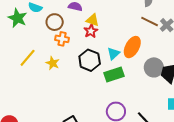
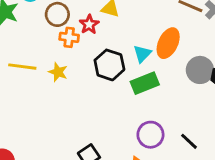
red star: (91, 31) -> (89, 24), moved
yellow line: (28, 58) -> (22, 67), turned 60

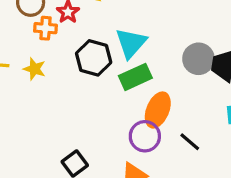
orange ellipse: (168, 43) -> (158, 110), moved
cyan triangle: (142, 54) -> (131, 43), size x1.5

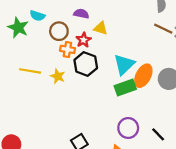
black hexagon: (94, 58) -> (86, 64), moved
orange ellipse: (158, 110) -> (143, 76), moved

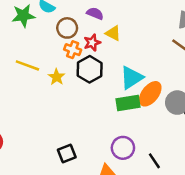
green star: (18, 28) -> (23, 16), turned 30

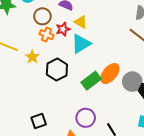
black hexagon: (90, 69) -> (57, 69), moved
cyan triangle: (132, 78) -> (81, 44), moved
green rectangle: (128, 103) -> (91, 81), turned -30

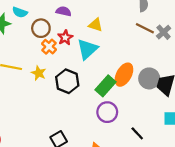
yellow triangle: (81, 22) -> (96, 25), moved
orange cross: (46, 35) -> (49, 47), turned 32
purple circle: (86, 118) -> (107, 112), moved

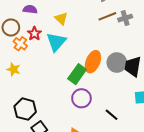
yellow triangle: (96, 25) -> (61, 19), turned 32
brown line: (145, 28) -> (107, 16), turned -42
gray cross: (164, 32) -> (125, 18), turned 32
black hexagon: (67, 81) -> (25, 109), moved

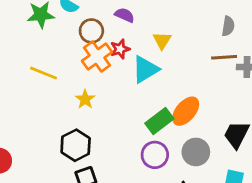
orange cross: (20, 44) -> (97, 57), size x1.5
gray circle: (117, 63) -> (196, 152), moved
yellow star: (14, 69) -> (85, 99), moved

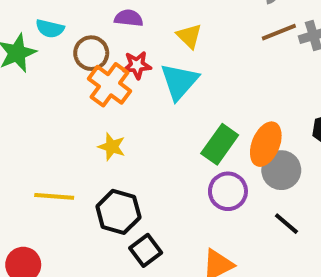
red star: (120, 49) -> (137, 65), turned 30
yellow line: (43, 73) -> (54, 196), moved
orange ellipse: (186, 111) -> (266, 144), moved

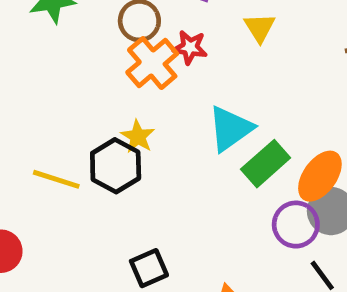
cyan triangle: (179, 81) -> (230, 129), moved
purple circle: (228, 191) -> (296, 225), moved
black hexagon: (118, 212) -> (116, 166), moved

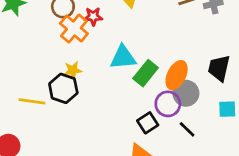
cyan triangle: (230, 129) -> (123, 57), turned 40
yellow star: (138, 137) -> (73, 70), turned -30
black square: (149, 268) -> (148, 123), moved

